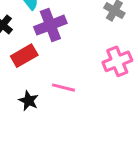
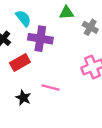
purple cross: (50, 25) -> (40, 39), turned 30

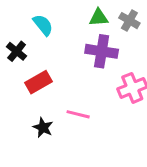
gray cross: (90, 27) -> (129, 21), moved
purple cross: (40, 39) -> (102, 51), moved

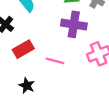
pink line: (78, 114) -> (55, 61), moved

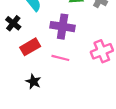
purple cross: (74, 24) -> (63, 27), moved

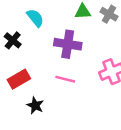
red rectangle: (30, 47) -> (19, 79), moved

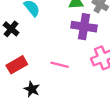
purple cross: (68, 44) -> (84, 27), moved

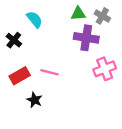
pink line: (60, 65) -> (49, 72), moved

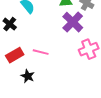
purple cross: (86, 38) -> (73, 22), turned 35

